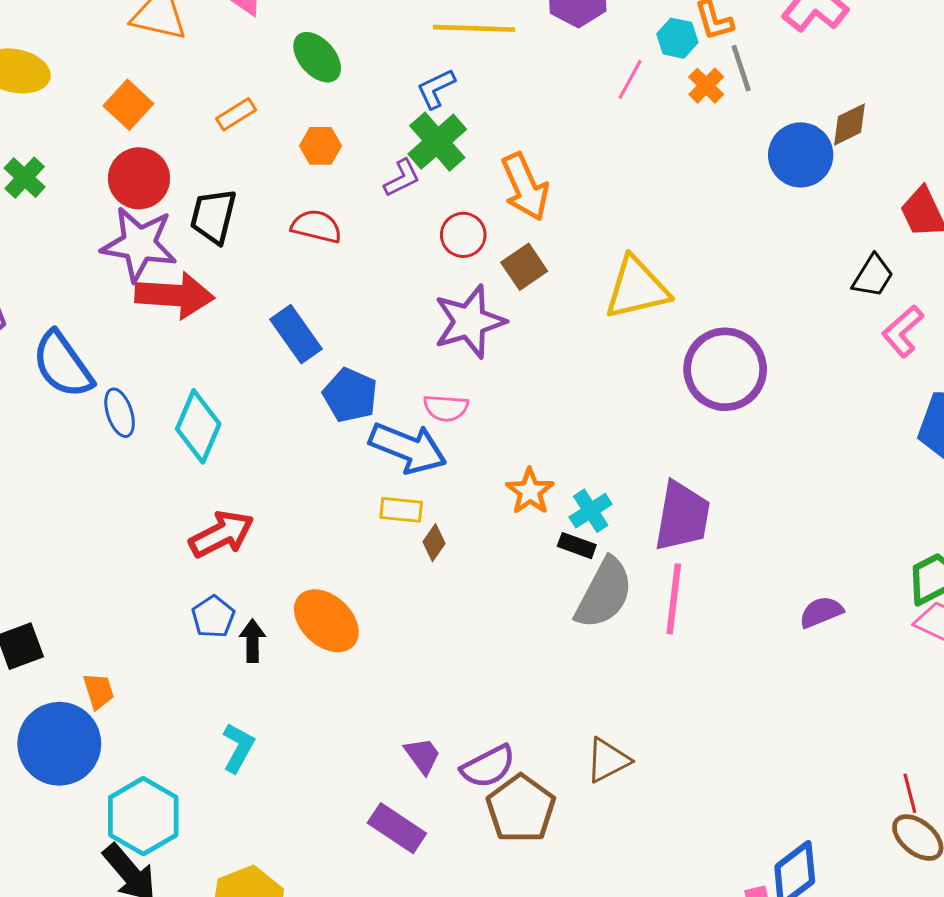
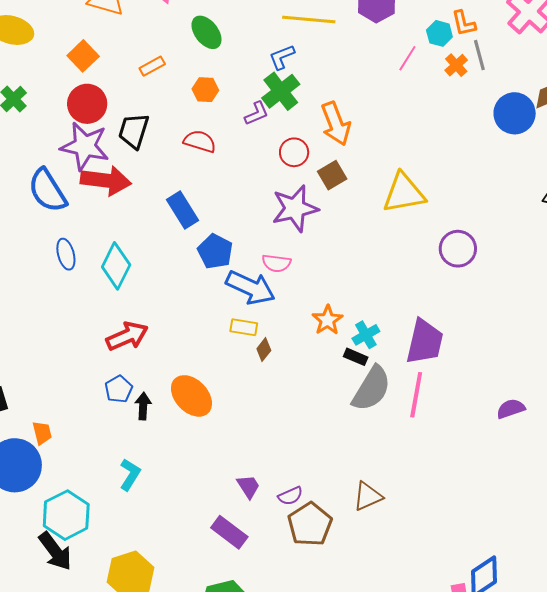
blue semicircle: (63, 365) -> (47, 191), moved
purple circle: (725, 369) -> (458, 249), size x0.7
purple semicircle: (488, 766) -> (290, 496), size x0.7

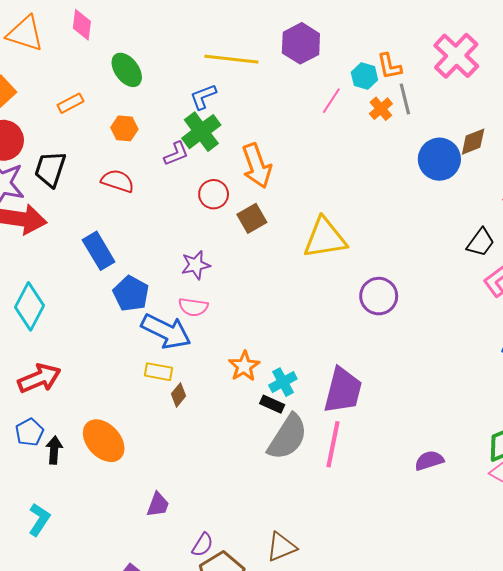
purple star: (295, 208) -> (196, 265), moved, size x0.6
purple trapezoid: (248, 486) -> (158, 505), moved, turned 52
purple semicircle: (290, 496) -> (202, 545), turned -35

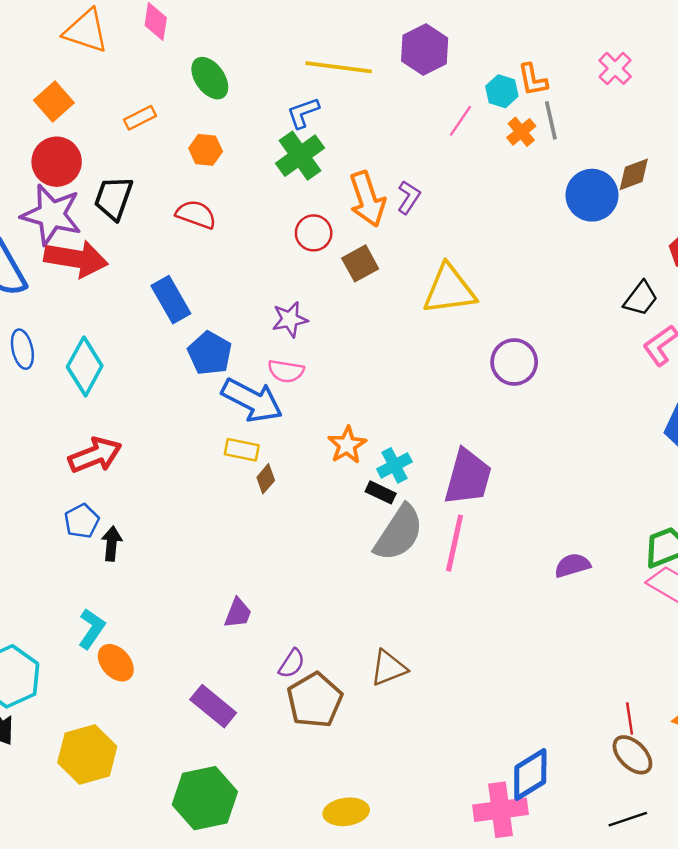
pink cross: (456, 56) -> (615, 68), size x0.6
purple L-shape: (176, 154) -> (409, 197), moved, turned -36
orange ellipse: (104, 441) -> (116, 663), moved, size x0.7

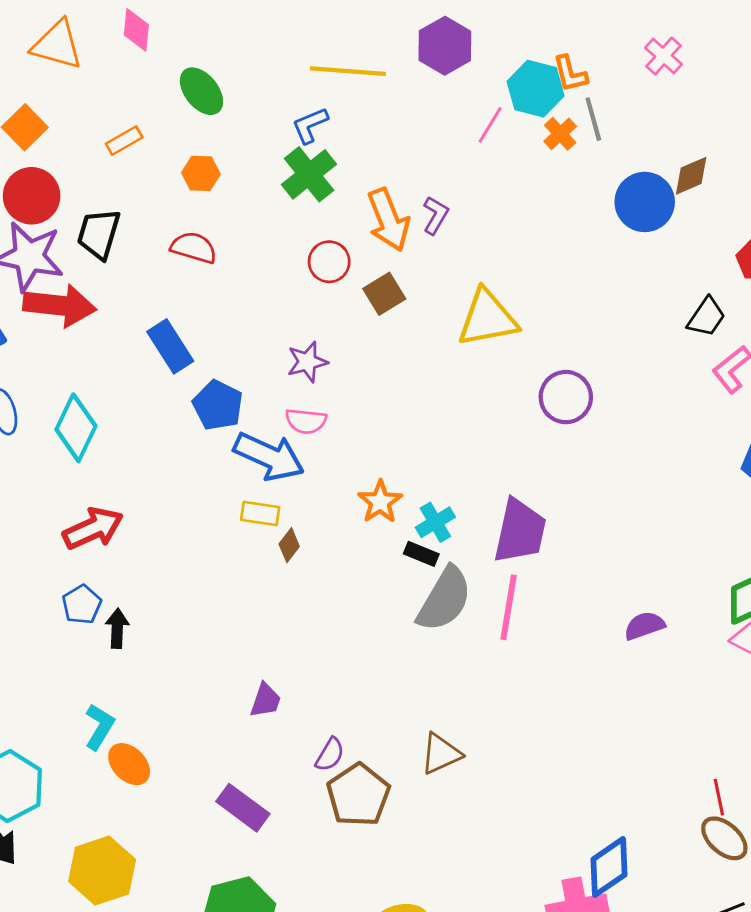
cyan hexagon: (502, 91) -> (536, 89), size x1.5

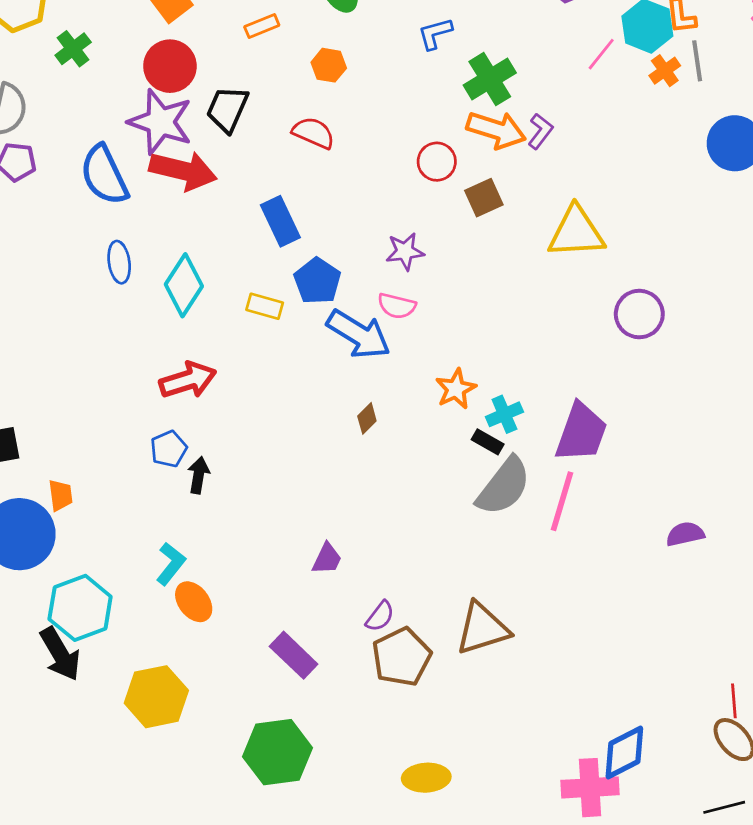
green cross: (309, 174) -> (490, 79), moved
orange arrow: (388, 220) -> (496, 130), turned -58
yellow rectangle: (260, 513) -> (265, 306), moved
brown triangle: (441, 754) -> (482, 628), size x1.4

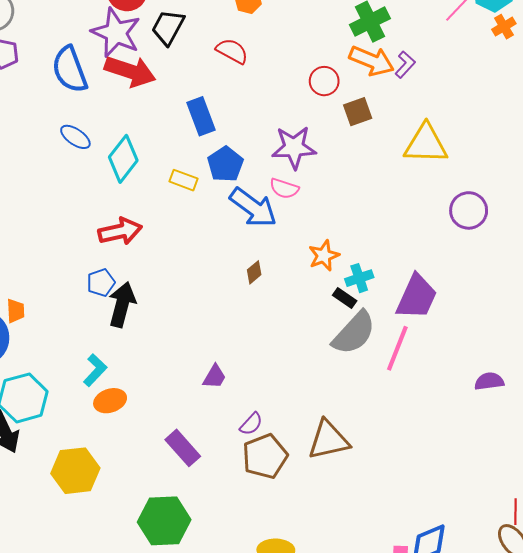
purple star: (405, 251) -> (294, 147), size x1.5
blue ellipse: (119, 262) -> (75, 137), turned -52
black arrow: (199, 475) -> (122, 304), size x1.6
orange ellipse: (194, 602) -> (110, 401), turned -76

